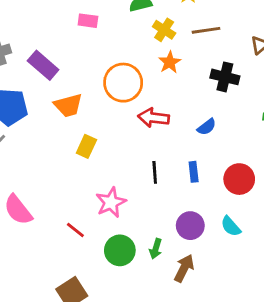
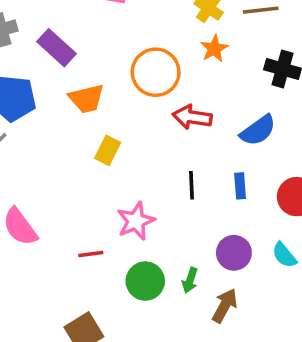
blue semicircle: (207, 127) -> (258, 130), size x1.5
red line: (75, 230) -> (91, 254), turned -48

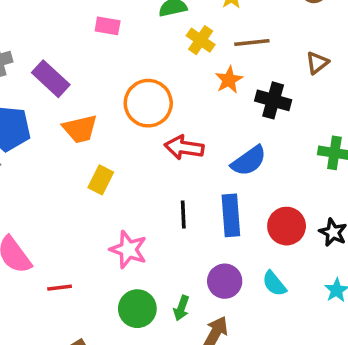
orange star: (214, 49) -> (229, 80), moved
blue rectangle: (240, 186) -> (231, 215), size x1.6
pink star: (136, 221) -> (128, 250), turned -30
red line: (91, 254) -> (60, 288), moved

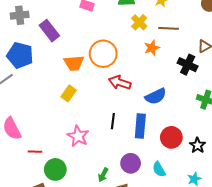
black cross: (273, 100) -> (188, 65), moved
orange trapezoid: (80, 129) -> (74, 63), moved
green circle: (137, 309) -> (55, 169), moved

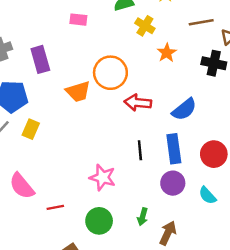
brown line: (169, 28) -> (201, 22), moved
purple rectangle: (49, 31) -> (40, 59), turned 35
yellow rectangle: (69, 93) -> (31, 129), moved
purple circle: (131, 163) -> (173, 183), moved
green circle: (55, 169) -> (99, 221), moved

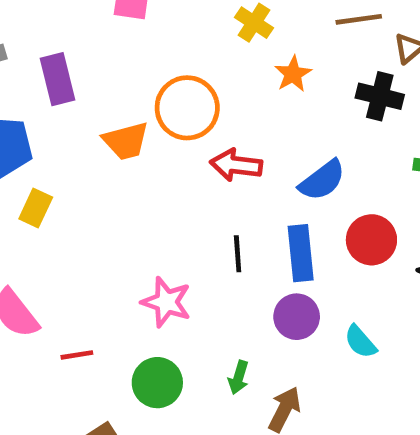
red circle: (214, 154) -> (371, 240), moved

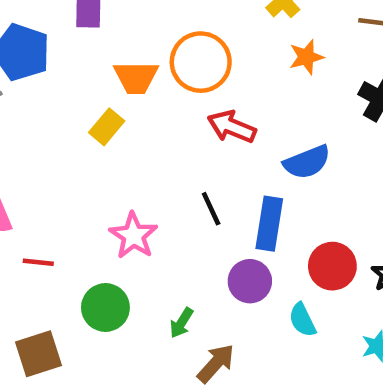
yellow rectangle: (36, 208) -> (107, 127), moved
red circle: (371, 240) -> (332, 266), moved
black line: (238, 254) -> (211, 209), turned -36

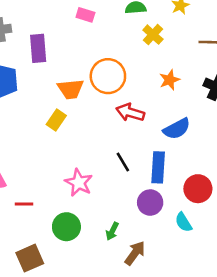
orange star: (306, 57) -> (169, 80), moved

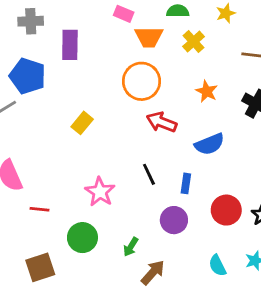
orange star: (169, 80) -> (207, 91), turned -30
orange trapezoid: (71, 89) -> (149, 37), moved
blue rectangle: (158, 167) -> (186, 183), size x0.6
cyan semicircle: (183, 222) -> (217, 265), moved

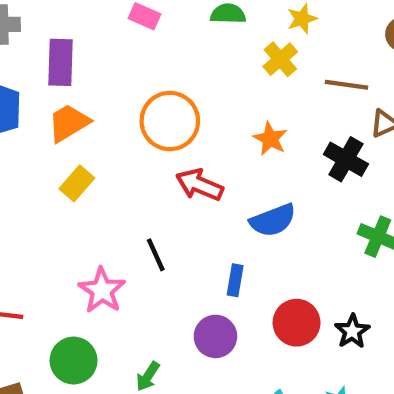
orange trapezoid: (149, 37) -> (69, 123), moved, turned 148
yellow cross: (194, 42) -> (280, 59), moved
black line: (149, 174) -> (156, 255), moved

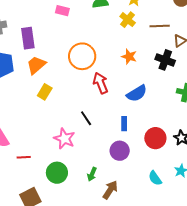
red arrow: (199, 185) -> (101, 83), turned 55

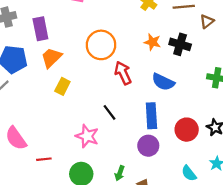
black cross: (165, 60) -> (180, 44), moved
blue semicircle: (137, 93) -> (163, 82), turned 60
blue rectangle: (124, 124) -> (151, 116), size x1.6

